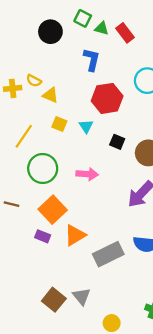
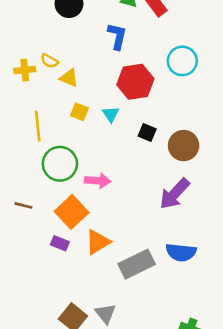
yellow line: (24, 136) -> (38, 126), turned -40
pink arrow: (87, 174) -> (98, 181), moved

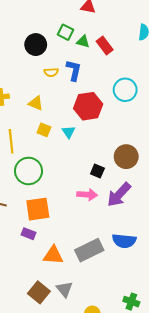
yellow semicircle: (49, 61) -> (51, 72), moved, turned -32
black square: (147, 133) -> (97, 171), moved
pink arrow: (98, 181) -> (87, 195), moved
orange square: (72, 212) -> (38, 209), turned 35
orange triangle: (98, 242) -> (53, 255), moved, turned 35

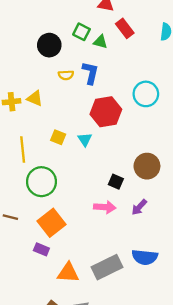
red rectangle: (105, 46) -> (125, 28), moved
yellow triangle: (36, 103) -> (35, 98), moved
purple arrow: (119, 195) -> (139, 207), size x0.6
orange square: (38, 209) -> (51, 223), turned -30

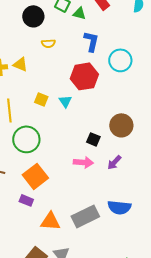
blue L-shape: (90, 73) -> (91, 41), moved

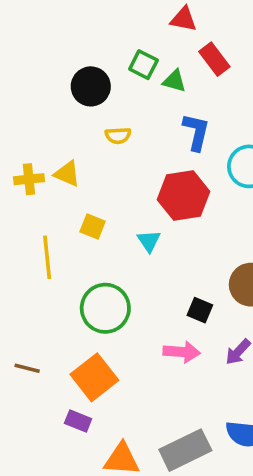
yellow square: (41, 99) -> (93, 226), moved
green circle: (26, 139) -> (105, 308), moved

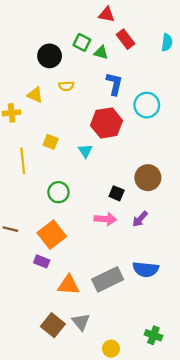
yellow triangle: (67, 174) -> (35, 95), moved
green circle: (105, 308) -> (58, 192), size x0.7

